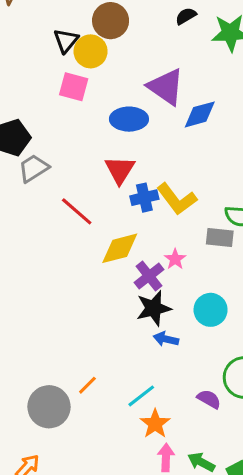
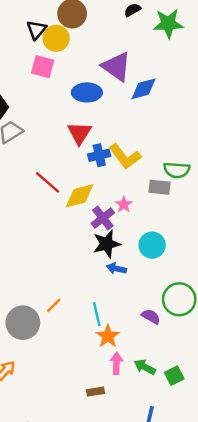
red line: (77, 211) -> (47, 182), moved
cyan line: (141, 396) -> (97, 314), turned -65

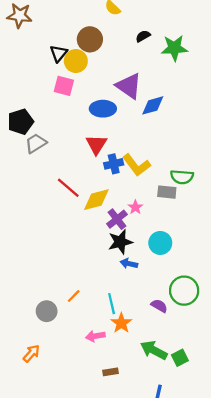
gray circle: (23, 323) -> (47, 311), size x0.7
pink arrow: (116, 363) -> (95, 336), moved, turned -102
green arrow: (145, 367) -> (154, 350), size x1.4

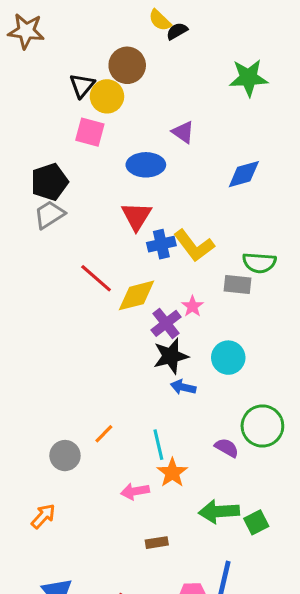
black semicircle: (143, 36) -> (177, 31), moved
purple triangle: (129, 86) -> (183, 132), size x0.6
blue diamond: (153, 105) -> (244, 174), moved
black pentagon: (21, 122) -> (49, 182), moved
green arrow: (154, 350) -> (219, 512), turned -32

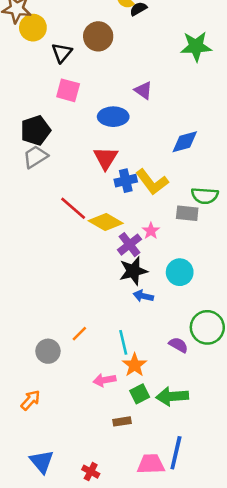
yellow circle: (107, 96) -> (33, 28), moved
blue diamond: (244, 174) -> (185, 142), moved
yellow diamond: (137, 295) -> (106, 222), turned 44
green square: (256, 522) -> (140, 394), moved

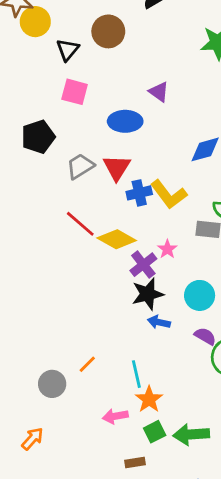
gray trapezoid: (35, 157) -> (80, 166), moved
purple semicircle: (178, 345) -> (205, 336), moved

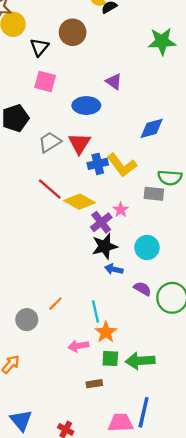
purple semicircle: (205, 336) -> (142, 289), moved
green square: (155, 432) -> (110, 359), turned 30

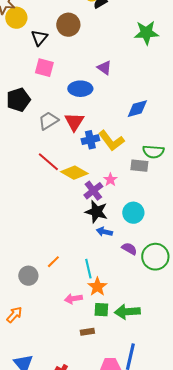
black star: (105, 246) -> (96, 212), turned 30

